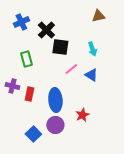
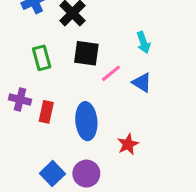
black square: (60, 47) -> (86, 53), moved
purple circle: (55, 125) -> (86, 174), moved

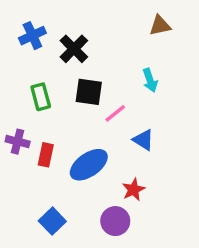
blue triangle: (142, 83) -> (143, 140), moved
blue ellipse: (86, 121) -> (89, 165), turned 60
purple circle: (86, 174) -> (115, 221), moved

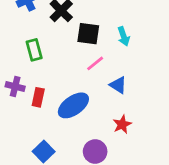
black square: (89, 92) -> (88, 34), moved
red star: (133, 190) -> (122, 124), moved

